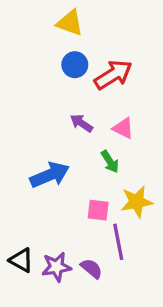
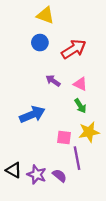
blue circle: (75, 65) -> (40, 43), moved
green arrow: (110, 162) -> (80, 106), moved
purple star: (56, 267) -> (37, 174), turned 30

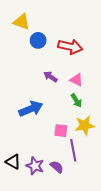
yellow triangle: (45, 15) -> (21, 22), moved
red arrow: (74, 49) -> (70, 47), turned 45

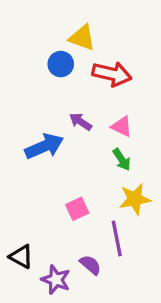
yellow triangle: (21, 22) -> (82, 38), moved
blue arrow: (31, 109) -> (44, 146), moved
pink square: (61, 131) -> (77, 209), moved, turned -32
purple star: (35, 166) -> (56, 280), moved

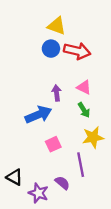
blue circle: (61, 64) -> (51, 49), moved
purple arrow: (80, 122) -> (57, 93), moved, turned 49
blue arrow: (44, 146) -> (38, 115), moved

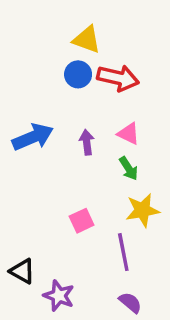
blue arrow: (38, 115) -> (33, 137), moved
purple semicircle: (62, 183) -> (130, 303), moved

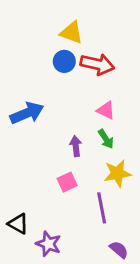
purple arrow: (87, 142) -> (76, 146), moved
purple semicircle: (130, 303) -> (119, 250), moved

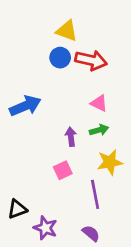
green arrow: (106, 139) -> (99, 130), turned -72
black triangle: (18, 224) -> (17, 209), turned -50
purple semicircle: (119, 250) -> (91, 233), moved

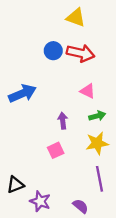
yellow triangle: (67, 31) -> (76, 18), moved
green arrow: (99, 130) -> (97, 116), moved
purple line: (95, 194) -> (100, 179), moved

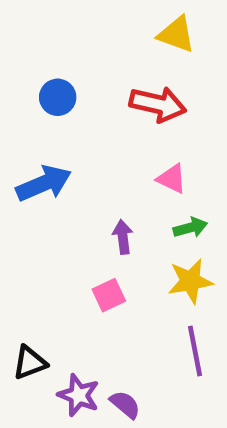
yellow triangle: (76, 18) -> (176, 34), moved
blue circle: (53, 51) -> (58, 97), moved
purple semicircle: (81, 206) -> (125, 405), moved

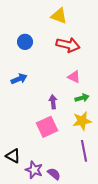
yellow triangle: (176, 34) -> (59, 16), moved
blue arrow: (44, 183) -> (19, 79), size x0.7
pink square: (109, 295) -> (47, 127), size x1.5
black triangle: (30, 363) -> (13, 156), turned 49

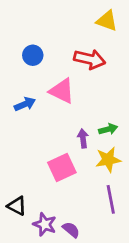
yellow triangle: (59, 16) -> (107, 21), moved
pink triangle: (74, 77) -> (62, 91), moved, size x1.5
purple arrow: (53, 102) -> (83, 138), moved

